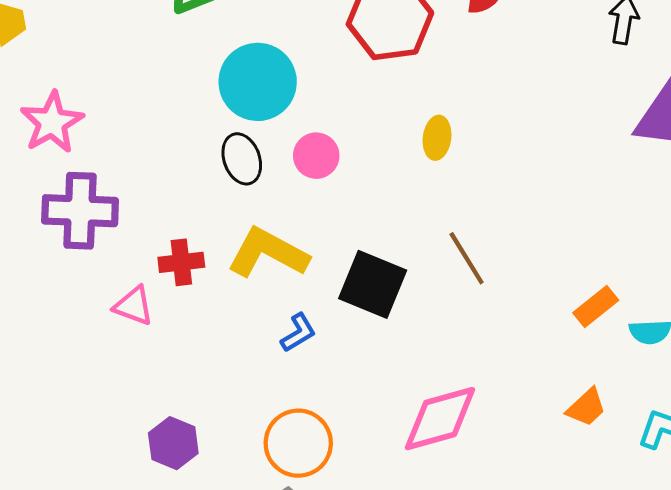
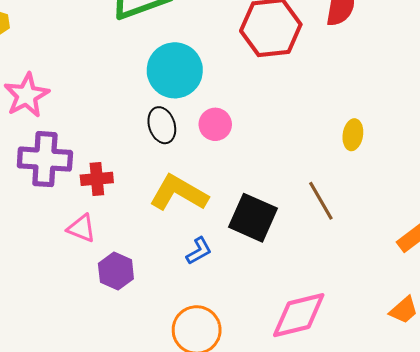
yellow ellipse: (437, 138) -> (353, 135), moved
red cross: (181, 262) -> (97, 179), moved
purple hexagon: (173, 443) -> (116, 271), moved

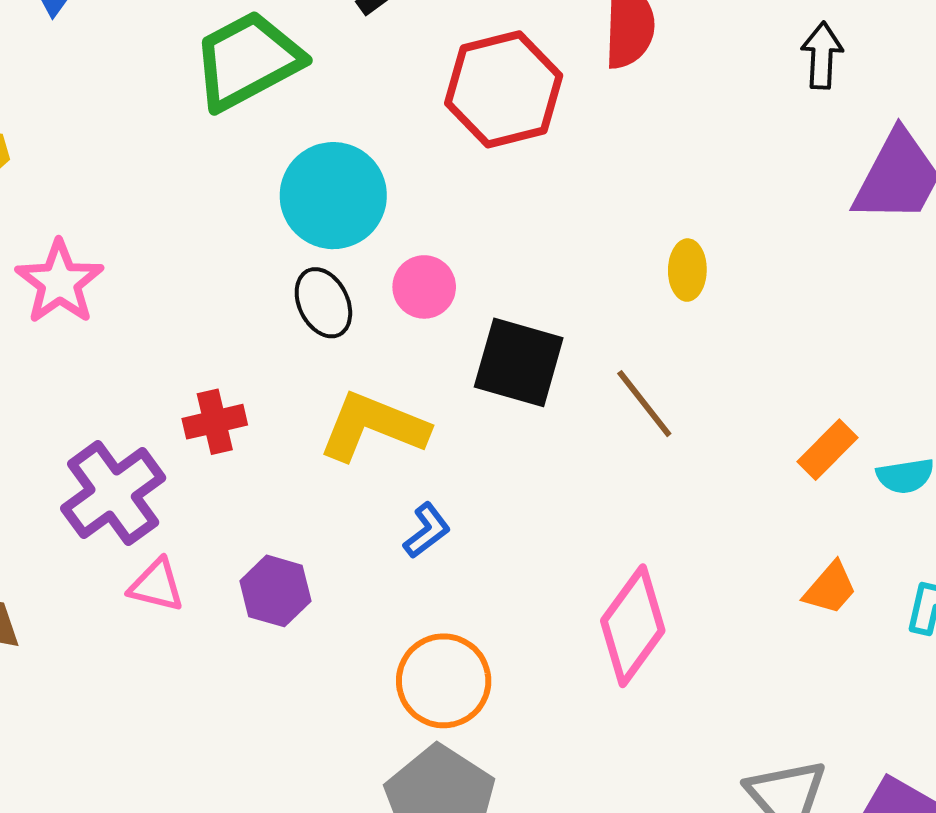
purple cross: (45, 159) -> (113, 493), moved, turned -32
black square: (253, 218) -> (519, 362), moved
pink triangle: (81, 228) -> (156, 585), moved
pink diamond: (299, 315) -> (633, 626), turned -32

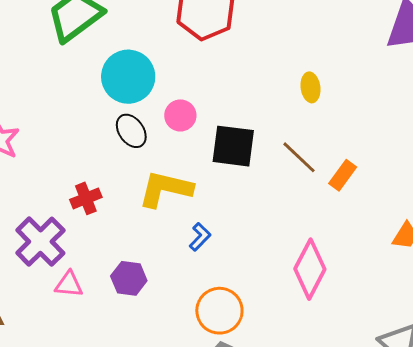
orange rectangle: (827, 450) -> (343, 175), moved

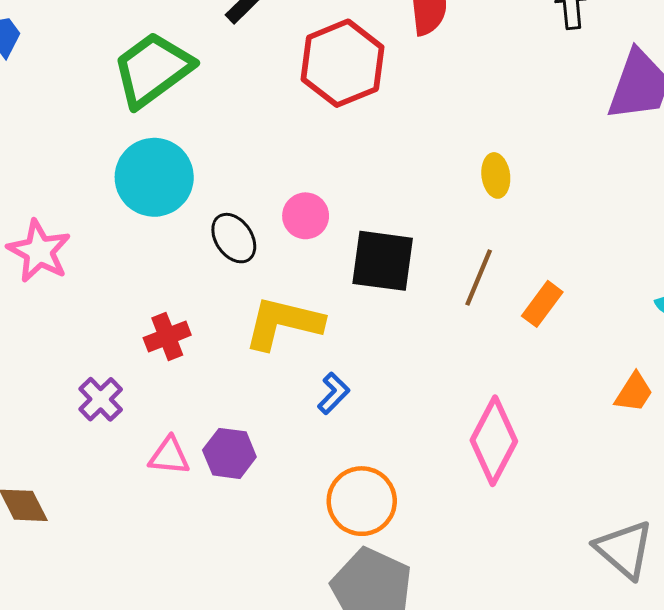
cyan circle: (128, 77) -> (154, 177), moved
brown line: (299, 157) -> (479, 277), turned 69
purple cross: (40, 242) -> (101, 399), size x0.6
pink triangle: (69, 284) -> (169, 456), moved

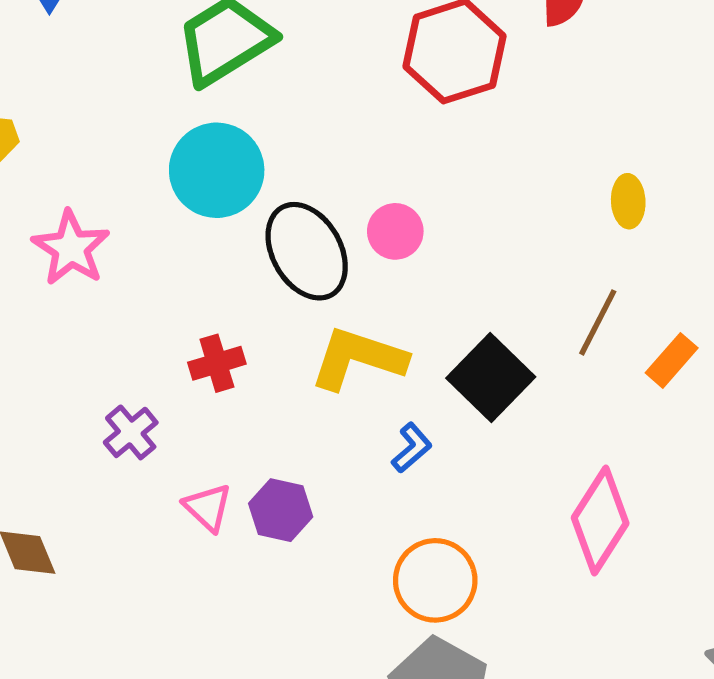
black ellipse: (234, 238) -> (307, 251), size x1.6
black square: (383, 261) -> (491, 377), moved, turned 32
pink triangle: (169, 456) -> (208, 507), turned 33

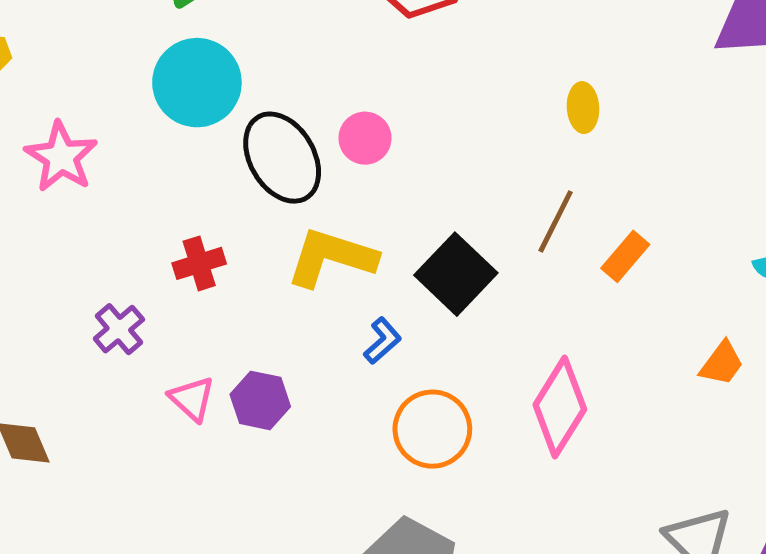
orange circle: (435, 580) -> (432, 429), moved

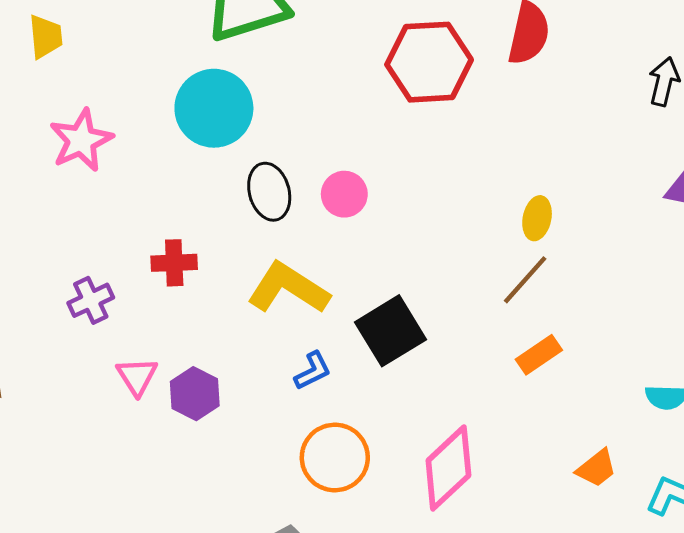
black ellipse: (282, 158) -> (269, 192), size x0.7
brown line: (556, 221) -> (525, 280), moved

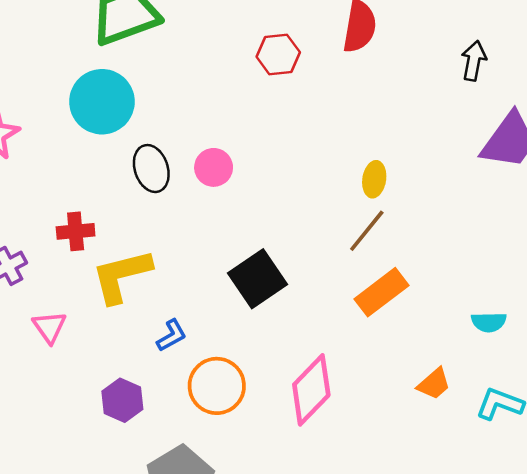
red hexagon: (429, 62) -> (278, 54), size x0.6
yellow L-shape: (288, 288) -> (121, 276), moved, turned -44
orange rectangle: (539, 355) -> (381, 292), size x1.4
blue L-shape: (313, 371) -> (172, 335), moved
purple hexagon: (195, 394) -> (122, 400), moved

